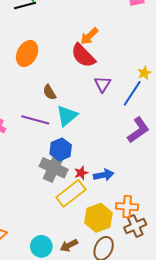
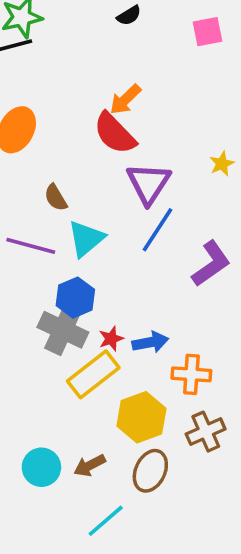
purple triangle: (103, 84) -> (149, 183), size x1.5
blue line: (132, 93) -> (157, 230), moved
orange cross: (127, 207) -> (191, 374), moved

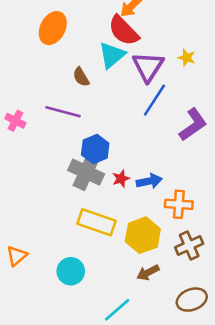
yellow star: (222, 164) -> (187, 58), moved, turned -30
cyan triangle: (86, 239) -> (112, 55), moved
yellow rectangle: (93, 374) -> (96, 222), moved, turned 57
brown arrow: (90, 465) -> (148, 273), moved
brown ellipse: (150, 471) -> (192, 300), moved, turned 44

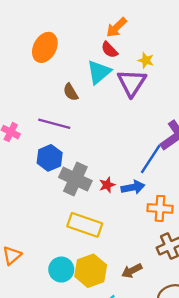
red semicircle: (124, 31) -> (109, 50), size x0.6
yellow star: (187, 58) -> (146, 60), moved
blue line: (154, 100) -> (151, 159), moved
blue hexagon: (95, 149) -> (50, 158), moved
yellow hexagon: (143, 235) -> (91, 271), moved

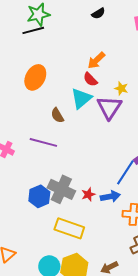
blue hexagon: (50, 158) -> (39, 196), moved

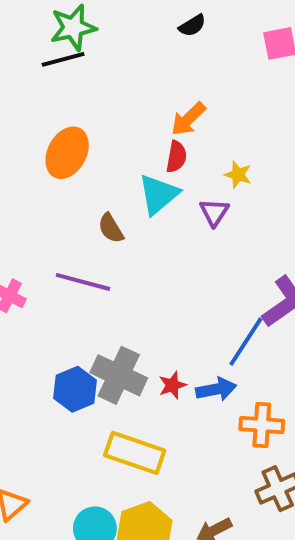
red semicircle: (90, 79) -> (176, 157), turned -126
purple triangle: (109, 107) -> (214, 212), size x0.6

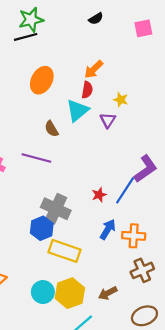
orange ellipse: (67, 153) -> (42, 80), moved
red star: (172, 385) -> (99, 195), moved
blue hexagon: (75, 389) -> (42, 228), moved
blue arrow: (216, 389) -> (108, 229), moved, turned -48

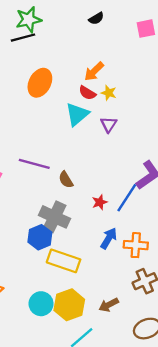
red semicircle: (87, 90) -> (87, 93), turned 112
yellow star: (121, 100) -> (109, 93), moved
brown semicircle: (52, 129) -> (66, 180), moved

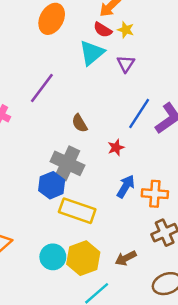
purple line: (34, 164) -> (42, 88), moved, turned -68
blue line: (127, 198) -> (139, 114), moved

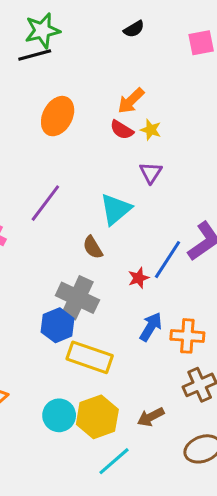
cyan triangle: (92, 53) -> (116, 209), moved
blue line: (139, 114) -> (168, 260), moved

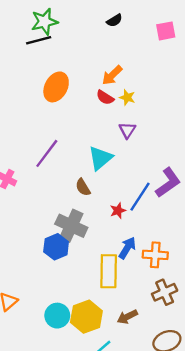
yellow rectangle: (90, 357) -> (109, 271), moved, turned 72

